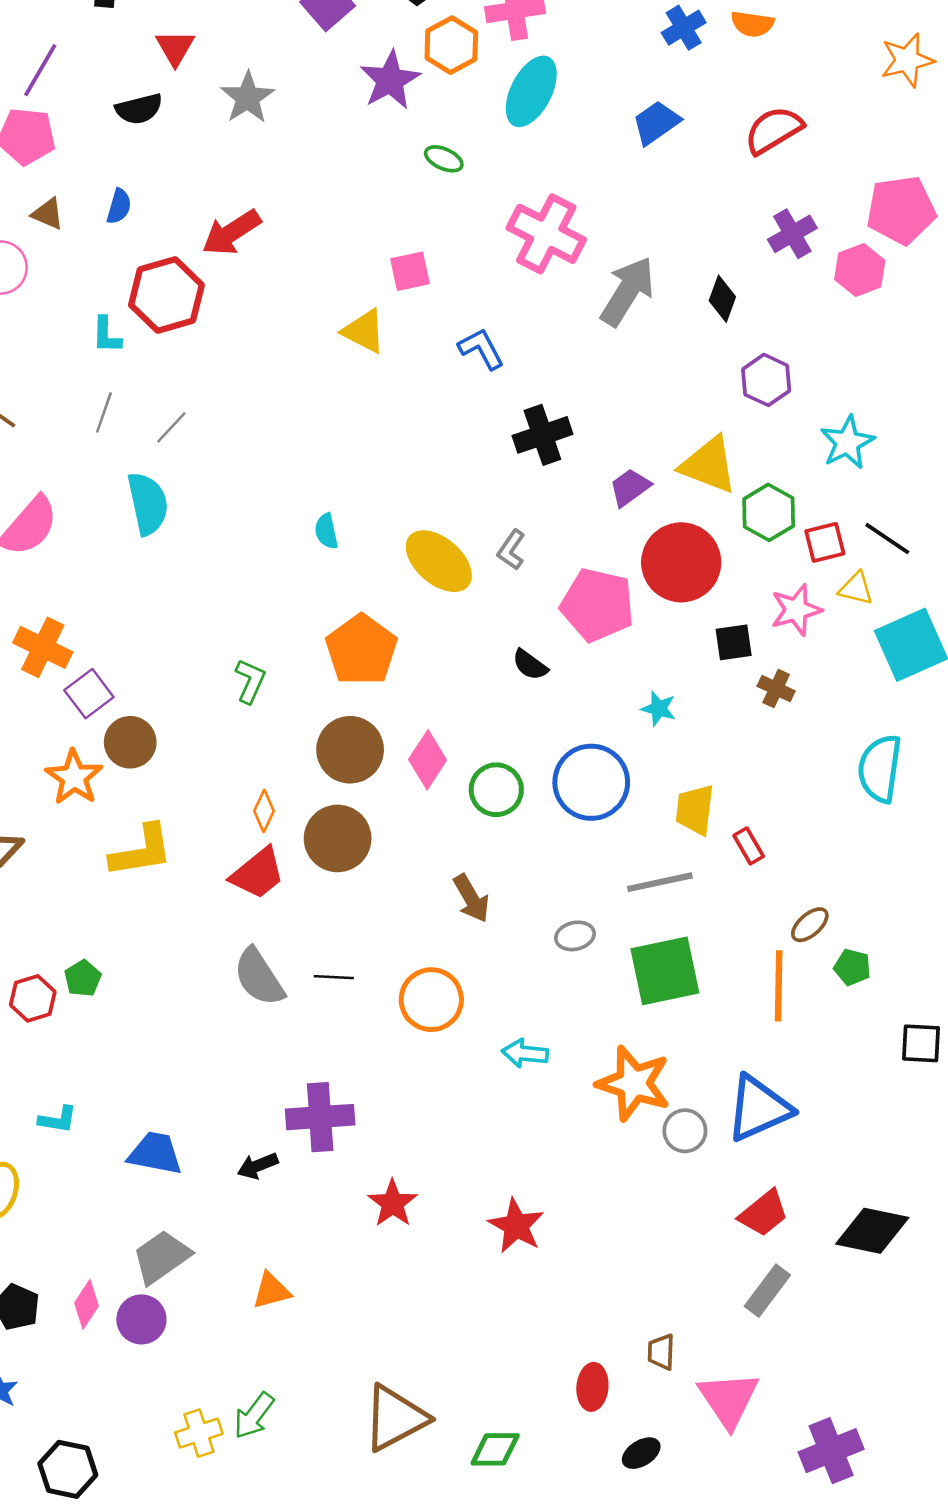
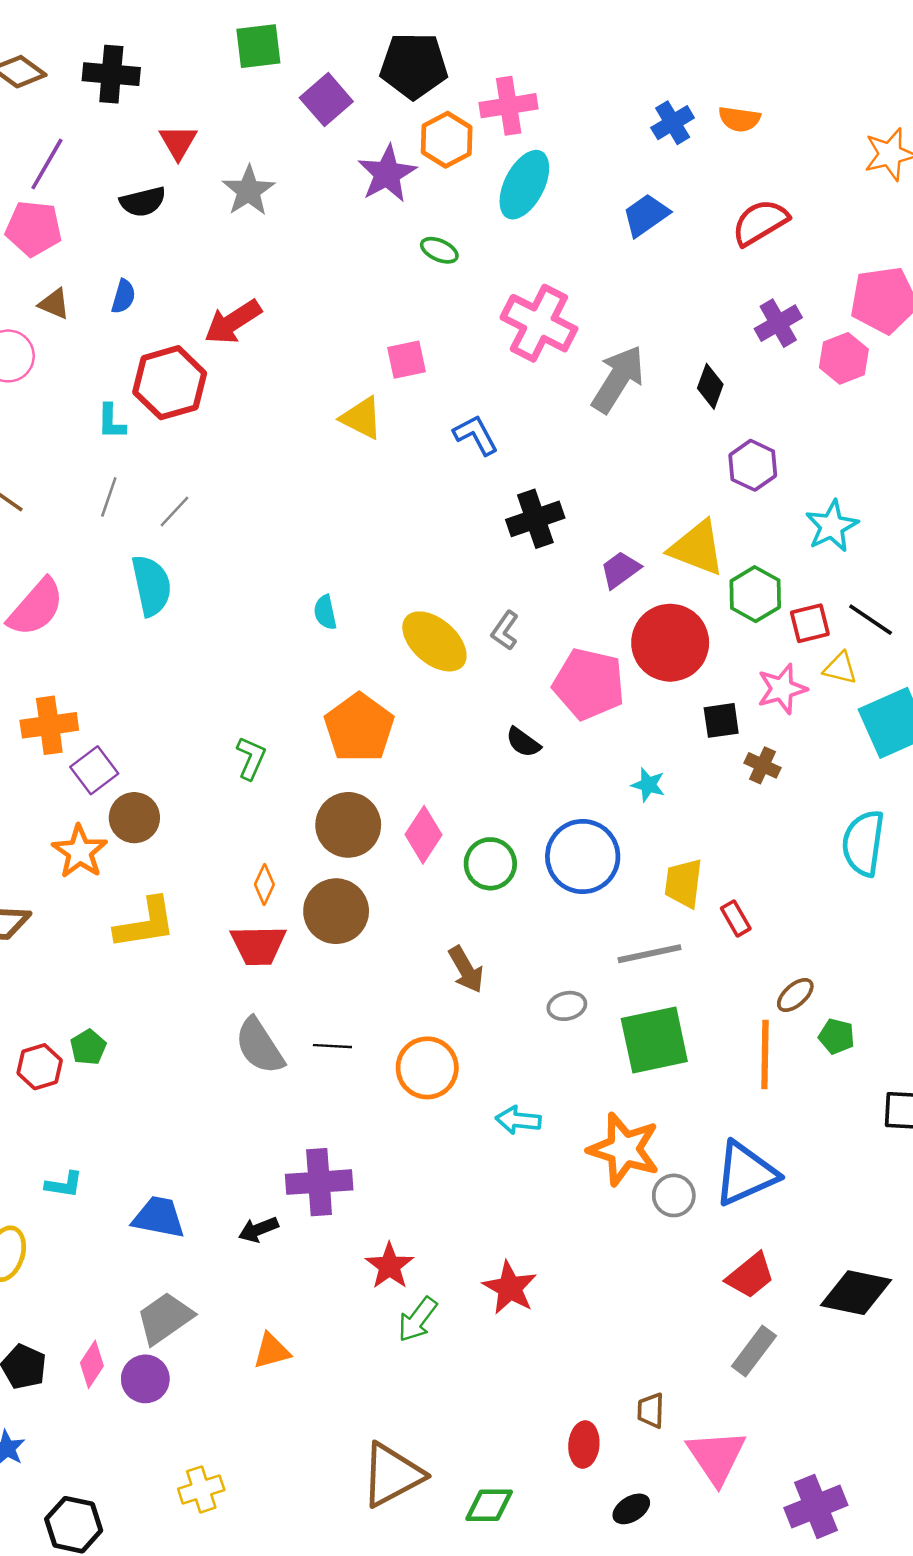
orange cross: (43, 647) -> (49, 725), turned -34
red trapezoid: (258, 873) -> (258, 945), turned 38
green arrow: (254, 1416) -> (417, 1319), moved

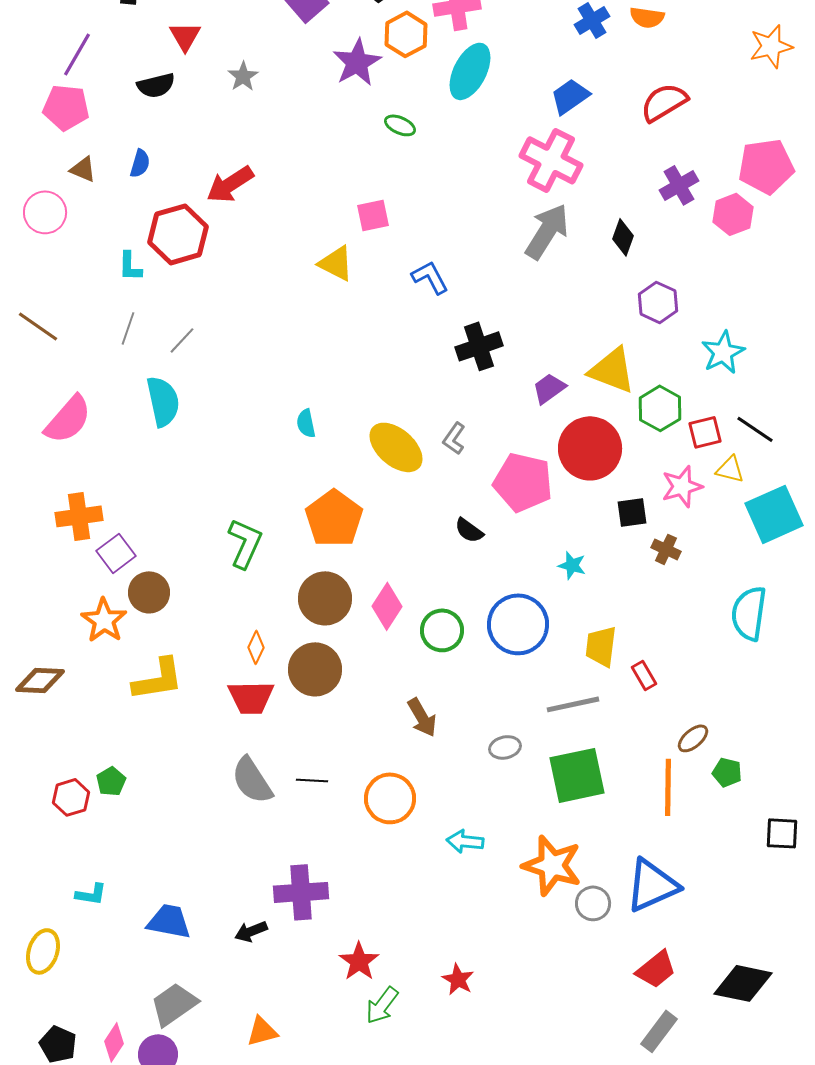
gray star: (249, 191) -> (243, 76), size x0.7
pink cross: (539, 323) -> (551, 160), moved
green L-shape: (251, 758) -> (245, 543), size x1.4
red star: (510, 1288) -> (458, 979), size x0.7

